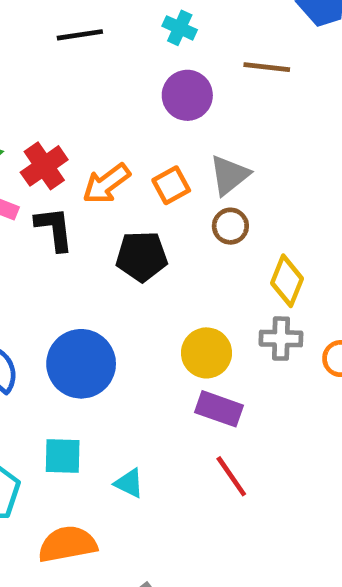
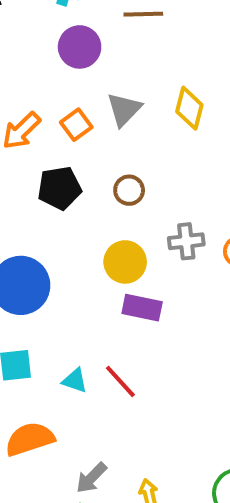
brown circle: (230, 226) -> (129, 190), moved
yellow diamond: (287, 281) -> (189, 108), moved
red line: (231, 476) -> (120, 381), moved

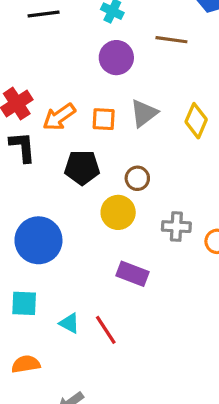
orange square: (76, 125) -> (104, 119), turned 30
yellow circle: (125, 262) -> (118, 212), moved
orange semicircle: (30, 439) -> (26, 364), size x0.7

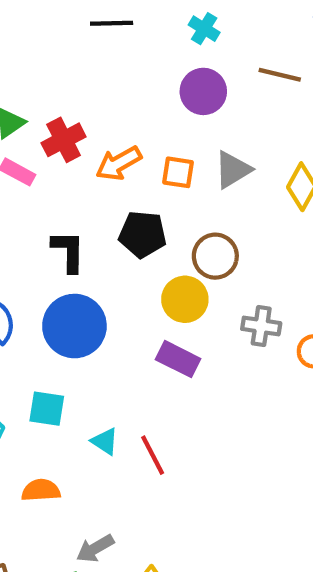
black L-shape: (22, 147) -> (68, 251), moved
brown circle: (137, 178) -> (215, 256), size x1.4
purple rectangle: (133, 274) -> (178, 359), moved

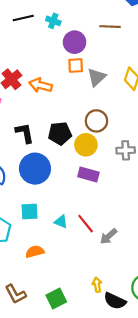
cyan cross: (204, 29) -> (53, 21), moved
orange arrow: (119, 163) -> (40, 85), turned 55
orange square: (178, 172) -> (76, 65), moved
black pentagon: (143, 234) -> (60, 133), moved
gray arrow: (95, 548) -> (108, 236), moved

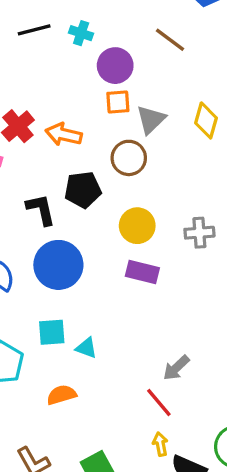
brown line: (110, 27) -> (170, 40), turned 36
brown circle: (96, 121) -> (129, 158), moved
black pentagon: (60, 133) -> (83, 190), moved
cyan triangle: (61, 222) -> (86, 348), moved
red line: (86, 224) -> (159, 402), moved

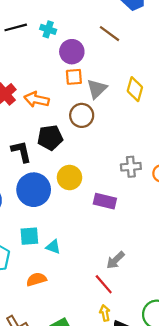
yellow circle: (137, 226) -> (69, 178), moved
purple rectangle: (142, 272) -> (105, 201), moved

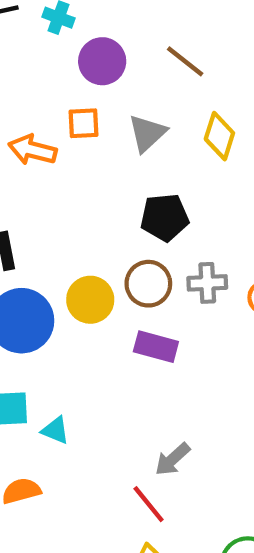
brown line: (110, 34) -> (185, 61), moved
orange square: (74, 77) -> (83, 123), moved
brown circle: (82, 115) -> (148, 284), moved
black pentagon: (50, 138) -> (165, 217), moved

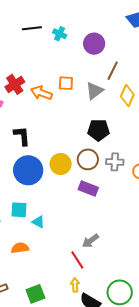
purple circle: (102, 61) -> (94, 44), moved
brown line: (185, 61) -> (113, 71), moved, turned 72

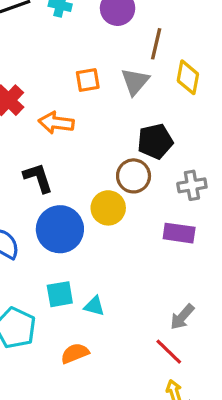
orange arrow: (41, 93) -> (56, 123), moved
brown circle: (88, 159) -> (134, 176), moved
purple rectangle: (88, 189) -> (179, 233), moved

